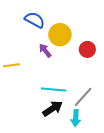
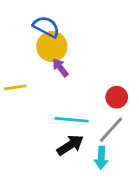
yellow circle: (60, 35) -> (52, 46), moved
red circle: (87, 49) -> (117, 97), moved

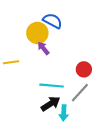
blue semicircle: (46, 27) -> (53, 21), moved
cyan arrow: (101, 158) -> (64, 113), moved

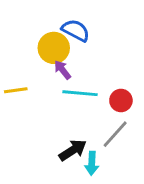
cyan line: (52, 86) -> (80, 93), moved

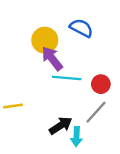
blue semicircle: (76, 30) -> (81, 28), moved
purple arrow: (63, 70) -> (52, 58), size x1.5
yellow line: (16, 90) -> (13, 106), moved

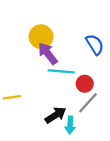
blue semicircle: (81, 28) -> (95, 45), moved, turned 30
red circle: (101, 84) -> (85, 84), moved

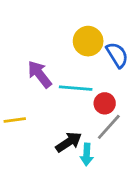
yellow circle: (41, 37) -> (88, 41), moved
purple arrow: (48, 53) -> (40, 74), moved

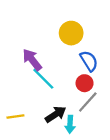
blue semicircle: (117, 55) -> (89, 61), moved
cyan line: (76, 88) -> (43, 79), moved, turned 40
yellow line: (15, 120) -> (15, 117), moved

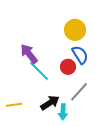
yellow circle: (71, 33) -> (75, 30), moved
red circle: (85, 83) -> (68, 67), moved

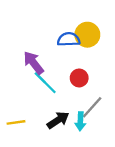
blue semicircle: (80, 55) -> (69, 39), moved, turned -60
cyan arrow: (63, 112) -> (80, 121), moved

